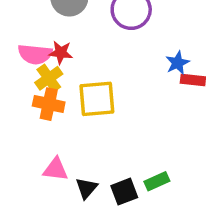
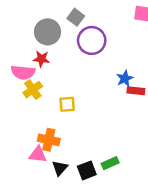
red star: (61, 53) -> (41, 59), moved
yellow square: (97, 99) -> (67, 104), size x0.6
orange cross: (49, 104) -> (49, 140), moved

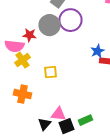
gray circle: (48, 32) -> (50, 25), moved
orange cross: (49, 140) -> (22, 94), moved
pink triangle: (38, 155) -> (58, 114), moved

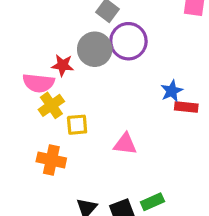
yellow square: (50, 72) -> (77, 125), moved
pink triangle: (58, 114) -> (125, 144), moved

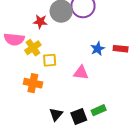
pink semicircle: (39, 83) -> (14, 39), moved
blue star: (172, 91) -> (98, 49), moved

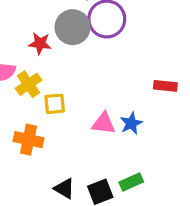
blue star: (98, 49) -> (131, 123), moved
black triangle: (56, 114) -> (64, 189), turned -40

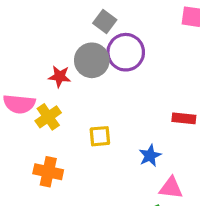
yellow square: (55, 104) -> (100, 136), moved
pink triangle: (104, 123) -> (171, 188), moved

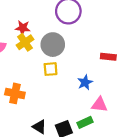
gray circle: (92, 60) -> (53, 45), moved
yellow cross: (48, 117) -> (25, 42), moved

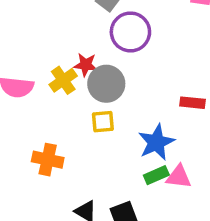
red star: (23, 28) -> (86, 65), moved
blue star: (85, 82) -> (156, 142), size x1.5
green rectangle: (85, 122) -> (156, 175), moved

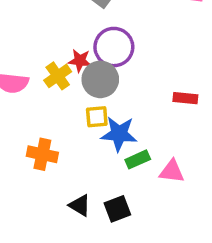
purple circle: (130, 32) -> (114, 47), moved
blue star: (156, 142) -> (119, 134), moved, turned 30
green rectangle: (156, 175) -> (138, 159), moved

